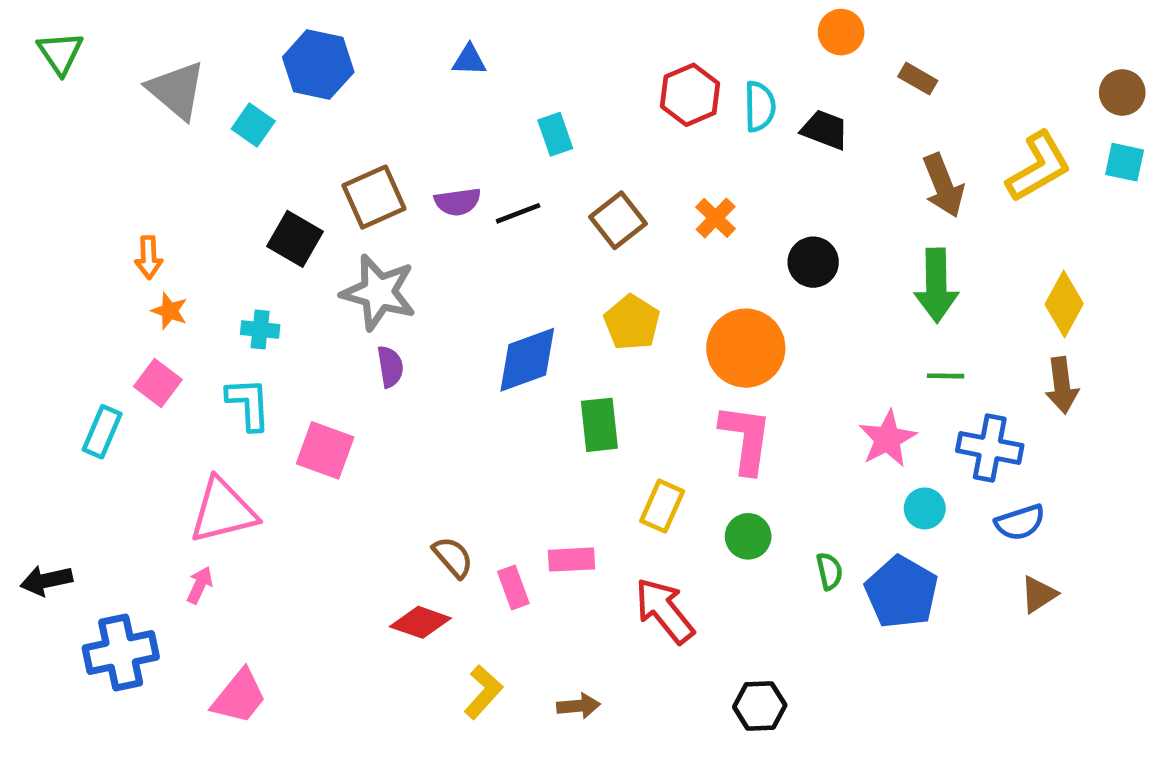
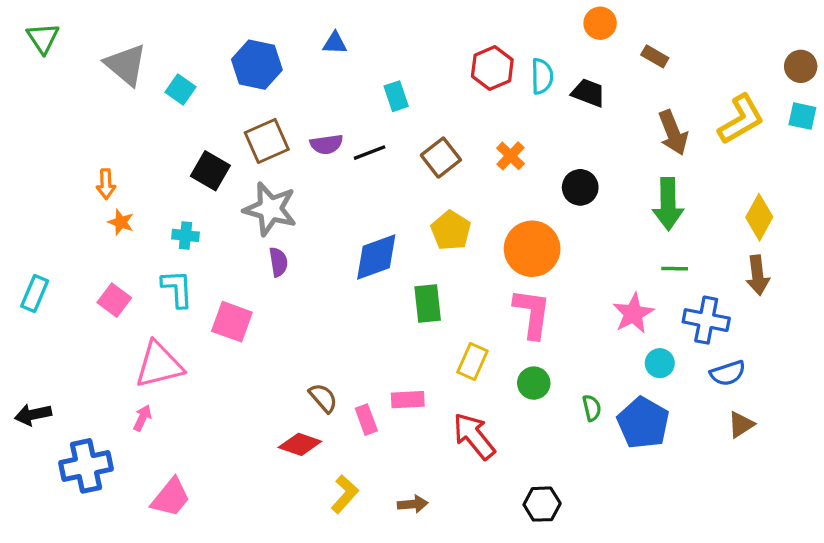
blue hexagon: (318, 65) -> (257, 65), moved
pink square: (158, 383) -> (114, 300), moved
cyan rectangle: (102, 432) -> (35, 294), moved

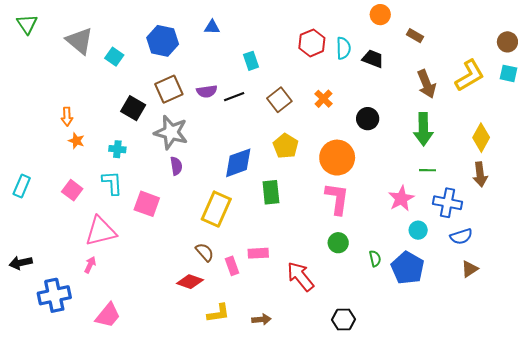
yellow rectangle: (472, 361) -> (216, 209), moved, size x1.5
yellow L-shape: (345, 494) -> (218, 313), turned 40

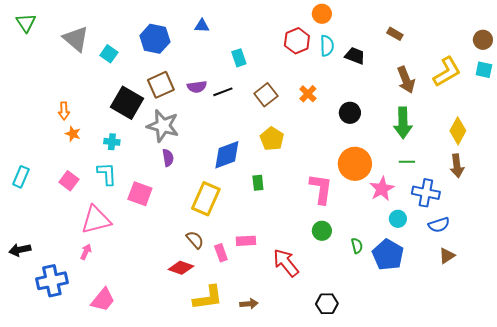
orange circle: (380, 15) -> (322, 14), moved
black square: (133, 108) -> (127, 103), size x1.4
orange circle: (337, 158) -> (355, 164), moved
green rectangle: (271, 192) -> (258, 183), size x0.7
yellow L-shape: (218, 313) -> (208, 298), size x1.4

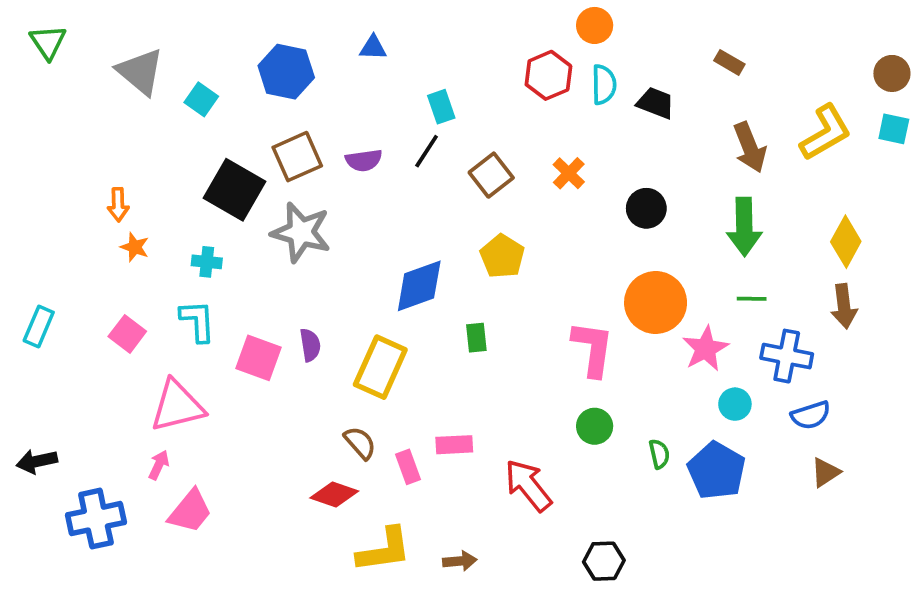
black line: (223, 92) -> (427, 151), moved, turned -36
purple semicircle: (168, 158) -> (310, 345), moved
pink trapezoid: (103, 300) -> (190, 511), moved

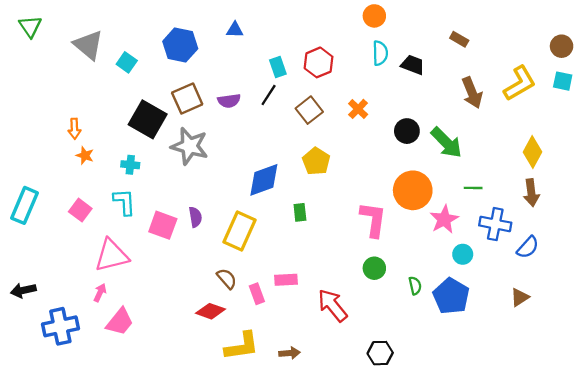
red hexagon: (548, 75) -> (319, 62), moved
green arrow: (744, 227) -> (446, 143), moved, turned -44
cyan rectangle: (39, 327) -> (24, 205), size x1.4
blue semicircle: (811, 415) -> (528, 247), moved, turned -30

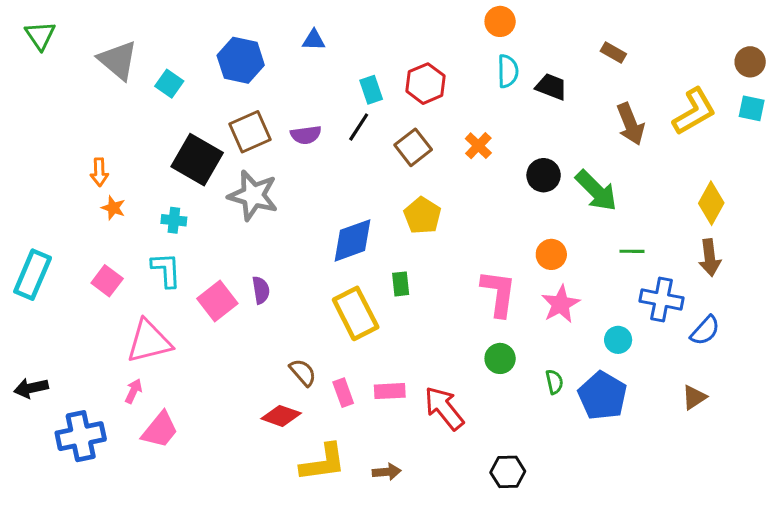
orange circle: (413, 190) -> (551, 254), size x0.6
pink star: (444, 219) -> (561, 304), moved
pink square: (163, 225) -> (217, 301), turned 32
yellow rectangle: (239, 231) -> (356, 313), moved, turned -51
pink rectangle: (286, 280) -> (390, 391), moved

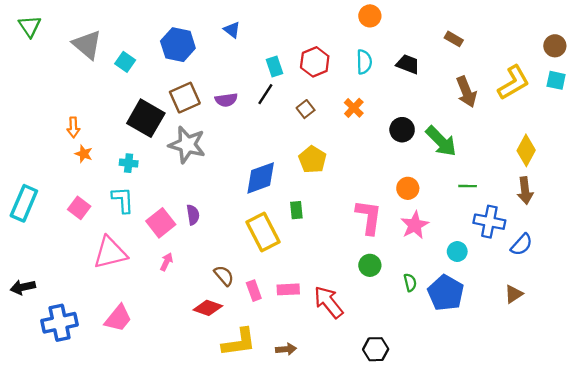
blue triangle: (314, 40) -> (232, 30), turned 36
cyan semicircle: (508, 71) -> (364, 62), moved
brown square: (413, 147) -> (306, 109), size x0.7
pink arrow: (133, 391) -> (166, 262), moved

